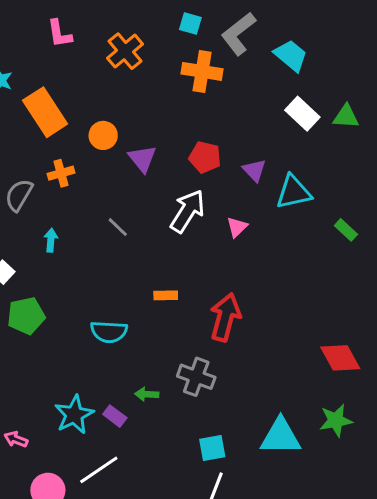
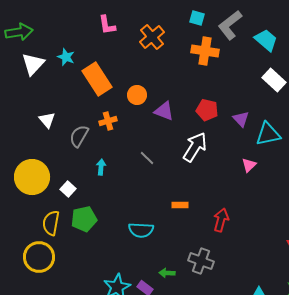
purple triangle: (142, 159) -> (164, 111), turned -30
pink triangle: (237, 227) -> (249, 165), moved
red arrow: (225, 317) -> (221, 220), size x0.7

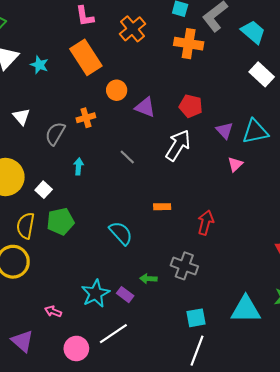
cyan star: (66, 57) -> (39, 65), moved
orange rectangle: (97, 79) -> (86, 57), moved
purple triangle: (241, 119) -> (225, 130), moved
cyan semicircle: (141, 230) -> (121, 233), turned -135

